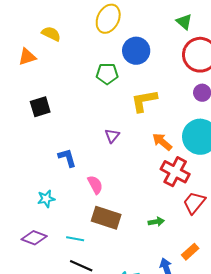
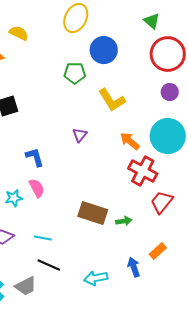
yellow L-shape: (144, 101) -> (112, 100), turned -112
pink semicircle: (95, 185) -> (37, 188), moved
brown rectangle: (106, 218) -> (93, 213), moved

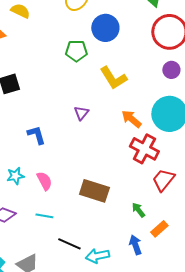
pink semicircle: (37, 188) -> (44, 181), moved
green arrow: (124, 221) -> (138, 210), moved, turned -119
black line: (49, 265) -> (69, 244), moved

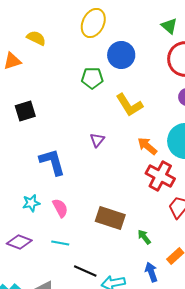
blue L-shape: (36, 135) -> (52, 162), size x1.4
green arrow: (138, 210) -> (144, 237), moved

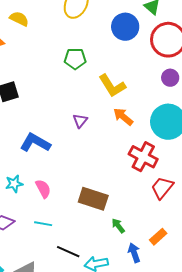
blue circle: (121, 55) -> (125, 27), moved
orange arrow: (147, 146) -> (123, 117), moved
blue L-shape: (52, 162) -> (35, 143), turned -44
green arrow: (144, 237) -> (118, 226), moved

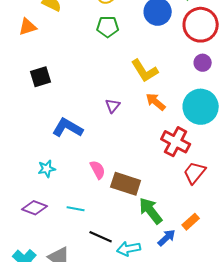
green pentagon: (75, 59) -> (108, 27), moved
pink semicircle: (43, 189) -> (98, 170), moved
green arrow: (118, 226) -> (151, 211), size x1.8
blue arrow: (134, 253) -> (167, 238), turned 66

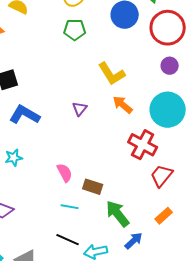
blue L-shape: (68, 128) -> (25, 115), moved
cyan star: (47, 169) -> (14, 158), moved
brown rectangle: (126, 184) -> (93, 187), size x0.7
cyan line: (76, 209) -> (70, 207), moved
orange rectangle: (191, 222) -> (164, 216), moved

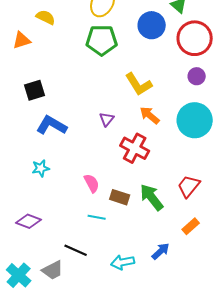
green pentagon: (75, 30) -> (102, 40), size x1.4
red cross: (143, 145) -> (135, 148), moved
green arrow: (118, 214) -> (152, 197), moved
black line: (68, 240) -> (76, 250), moved

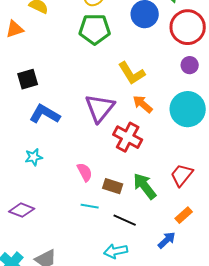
purple triangle: (107, 119) -> (100, 108), size x2.0
black line: (76, 250) -> (125, 220), moved
blue arrow: (161, 251) -> (167, 240), moved

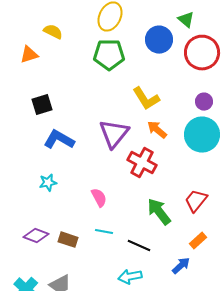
purple circle: (190, 65) -> (204, 102), moved
brown rectangle: (113, 186) -> (68, 240), moved

